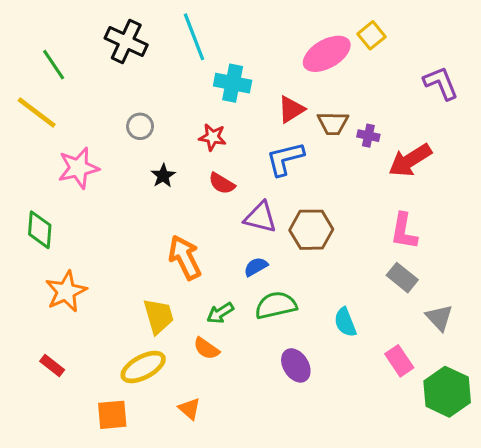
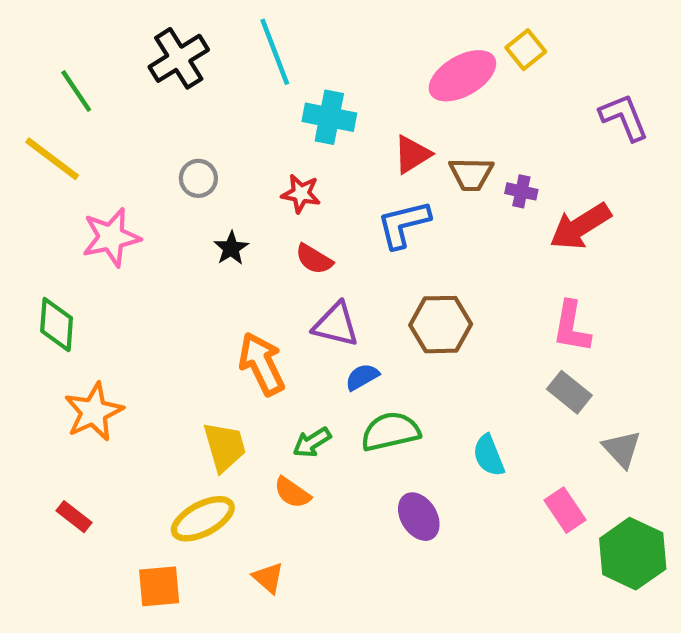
black cross: (126, 41) -> (179, 58), turned 33
purple triangle: (260, 217) -> (336, 325), moved

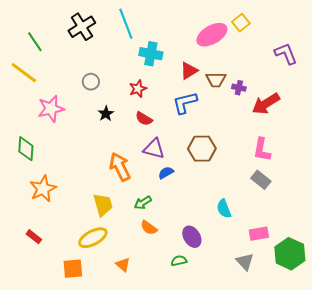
red star: (301, 194) -> (138, 89), turned -30
green semicircle: (390, 431) -> (179, 261), moved, size x0.6
gray triangle: (622, 449) -> (245, 262), moved
orange semicircle: (292, 493) -> (149, 228), moved
pink rectangle: (565, 510) -> (259, 234), turned -66

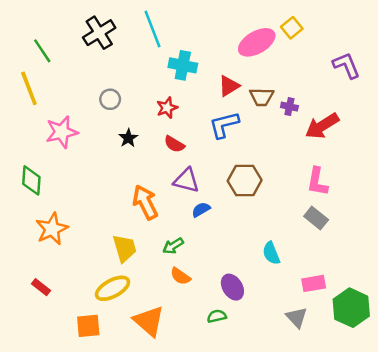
yellow line: (24, 73) -> (29, 88), turned 32
orange triangle: (123, 265) -> (149, 321), size x1.8

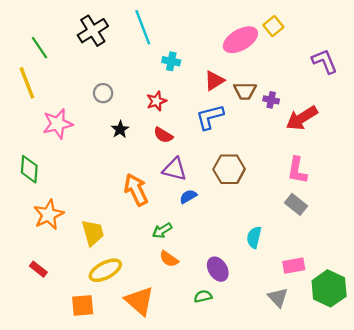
cyan cross: (183, 65) -> (171, 61), size x0.7
yellow trapezoid: (125, 248) -> (93, 233), moved
cyan semicircle: (271, 253) -> (254, 237), turned 35

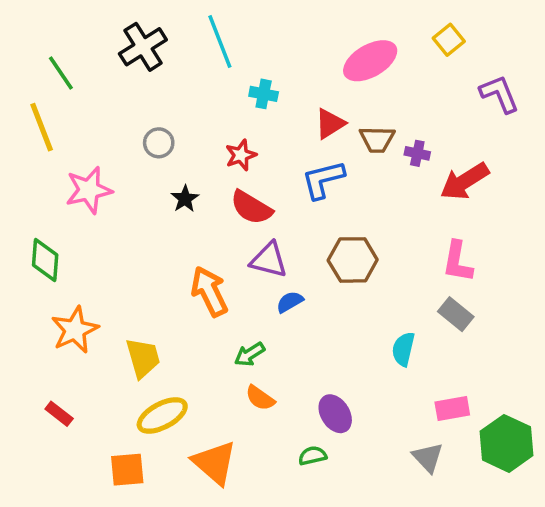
yellow square: (273, 26) -> (449, 40), moved
red semicircle: (163, 135) -> (251, 208), size x1.4
cyan semicircle: (254, 237) -> (403, 349), moved

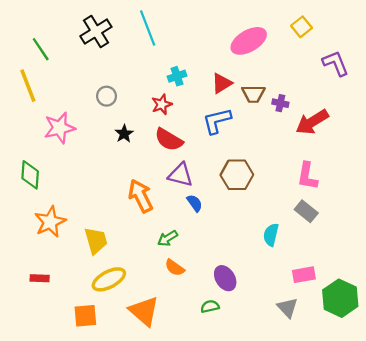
cyan cross: (264, 94) -> (177, 76), moved, turned -30
blue semicircle: (290, 302) -> (195, 203), turned 84
red rectangle: (59, 414) -> (40, 278), turned -36

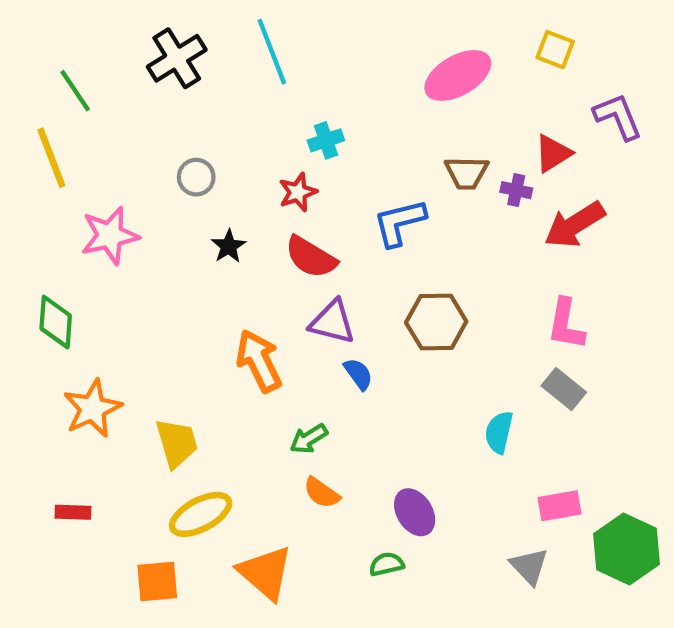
yellow square: (301, 27) -> (555, 50), turned -30
red triangle: (222, 83) -> (553, 153), moved

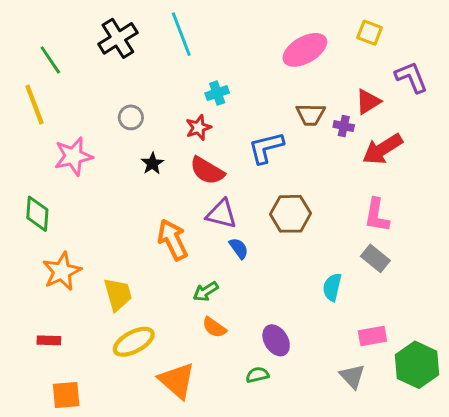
orange square: (157, 581) -> (66, 395), moved

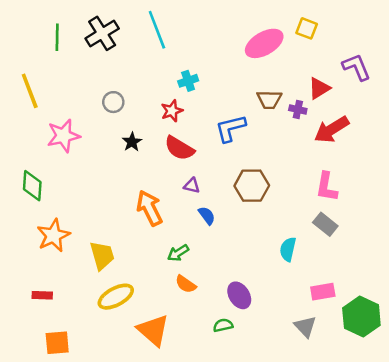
yellow square: (370, 33) -> (307, 28), moved
green line: (50, 60) -> (57, 37), moved, turned 35
purple triangle: (221, 214) -> (192, 186), size x0.6

